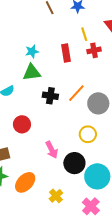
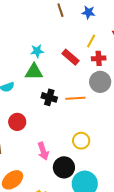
yellow line: (84, 34) -> (91, 41), turned 40
red rectangle: (66, 53) -> (71, 57), turned -48
orange line: (76, 93) -> (75, 98), turned 36
gray circle: (98, 103) -> (100, 82), moved

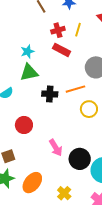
red cross: (99, 58) -> (58, 30), moved
yellow circle: (81, 141) -> (89, 109), moved

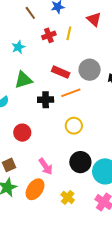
red rectangle: (61, 50) -> (61, 72), moved
cyan star: (27, 52) -> (18, 47), moved
yellow circle: (89, 109) -> (74, 126), moved
pink arrow: (56, 148) -> (46, 166), moved

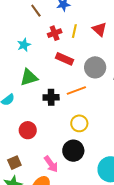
red triangle: (94, 19) -> (99, 29), moved
red rectangle: (61, 72) -> (64, 59), moved
black circle: (80, 162) -> (73, 151), moved

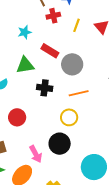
red cross: (55, 33) -> (53, 16), moved
red rectangle: (64, 59) -> (50, 51), moved
gray circle: (95, 67) -> (72, 64), moved
orange line: (76, 90) -> (79, 93), moved

